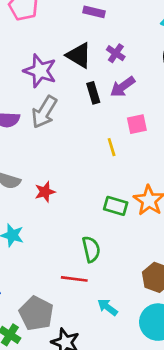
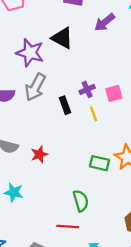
purple cross: (116, 53) -> (87, 89), moved, turned 35
purple arrow: (123, 87) -> (105, 22), moved
black rectangle: (93, 93) -> (65, 105), moved

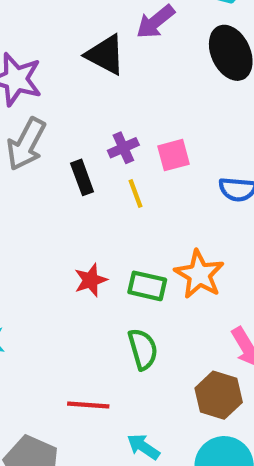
black triangle: (62, 38) -> (105, 55), moved
red star: (39, 154) -> (91, 280), moved
green semicircle: (81, 201) -> (143, 349), moved

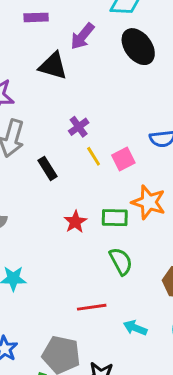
pink square: (173, 155) -> (123, 159), moved
black rectangle: (82, 177) -> (48, 168), moved

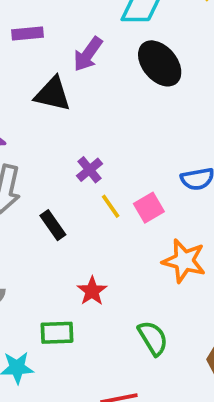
green rectangle: (115, 218) -> (57, 333), moved

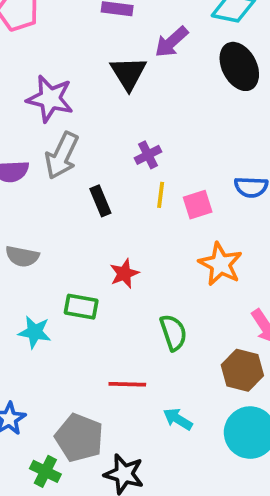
black triangle: (53, 94) -> (128, 73), turned 33
yellow line: (111, 206) -> (161, 195), turned 30

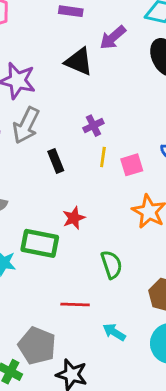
black triangle: (128, 73) -> (79, 62), turned -36
green rectangle: (81, 307) -> (40, 243), size x1.4

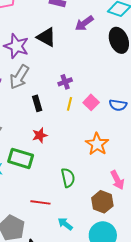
black triangle: (79, 62) -> (46, 37), moved
pink square: (132, 165) -> (91, 102), moved, turned -35
red star: (74, 218) -> (40, 135), moved

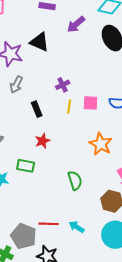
gray arrow: (19, 77) -> (16, 85), size x0.7
pink square: (91, 102) -> (91, 103), turned -35
green rectangle: (21, 158) -> (26, 166), size x0.7
red line: (40, 202) -> (49, 224), moved

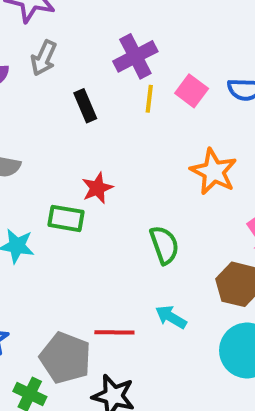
purple cross: (63, 85) -> (135, 56), size x1.5
pink square: (91, 103) -> (192, 91), turned 35
red star: (42, 141) -> (97, 188), moved
cyan arrow: (77, 227) -> (171, 317), moved

